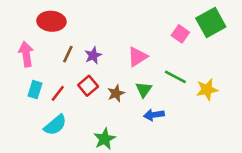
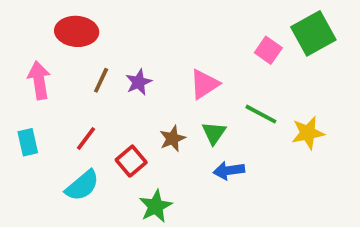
red square: (88, 86) -> (131, 161), moved
cyan rectangle: (35, 90) -> (28, 142), moved, turned -30

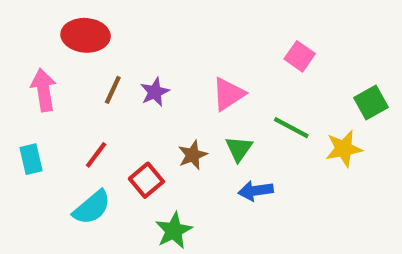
green square: (313, 33) -> (371, 102), moved, size x0.7

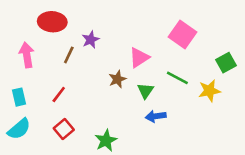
pink square: (300, 56) -> (183, 34), size x1.5
purple star: (155, 92) -> (91, 40), moved
brown star: (193, 155) -> (117, 79), moved
red square: (146, 180) -> (64, 129), moved
cyan semicircle: (92, 207) -> (19, 129), moved

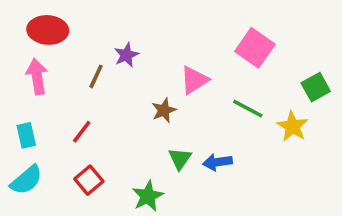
red ellipse: (52, 22) -> (48, 30), moved
green triangle: (145, 91) -> (180, 159), moved
yellow star: (209, 91) -> (292, 126), turned -30

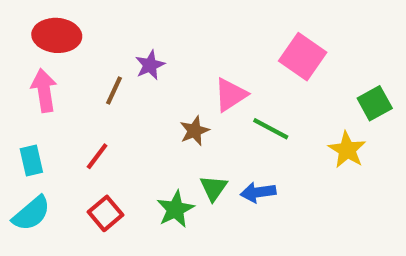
green line: (248, 109) -> (271, 129), moved
green star: (148, 196) -> (175, 209), moved

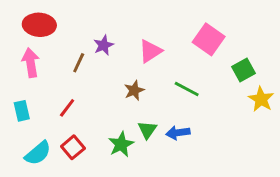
pink triangle: (231, 95) -> (150, 51), moved
green square: (375, 103) -> (244, 70), moved
yellow star: (347, 150) -> (261, 99), moved
cyan semicircle: (31, 213) -> (38, 153), moved

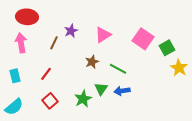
pink square: (209, 39) -> (143, 39), moved
green line: (187, 89) -> (118, 69), moved
cyan semicircle: (38, 153) -> (14, 107), moved

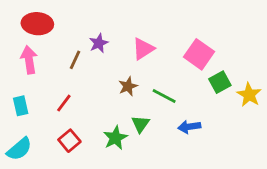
green square: (167, 48) -> (220, 82), moved
blue arrow: (122, 91) -> (189, 127), moved

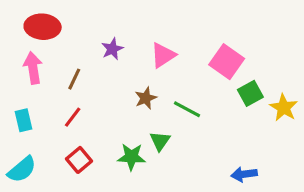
brown line: (75, 60) -> (74, 79), moved
blue arrow: (189, 127) -> (244, 174), moved
green star: (115, 138) -> (131, 157), turned 30

